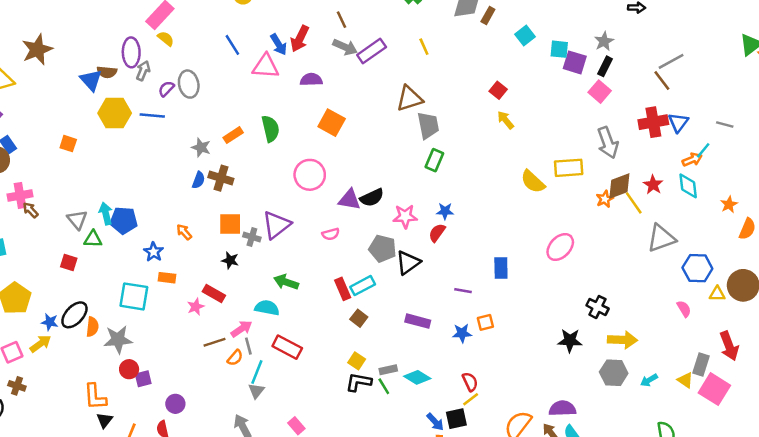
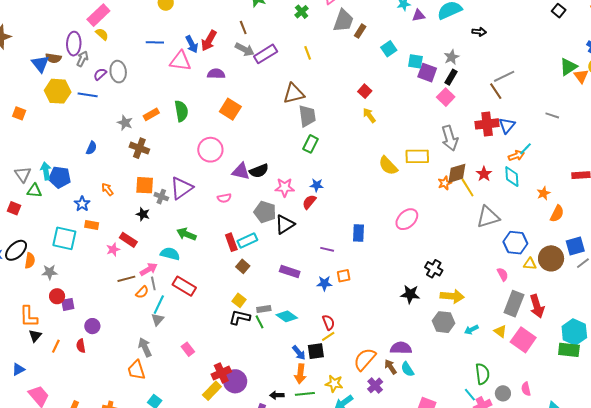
blue line: (232, 45) -> (155, 42), turned -60
gray line: (725, 125) -> (552, 115), moved
blue semicircle: (198, 180) -> (91, 148), moved
gray star: (118, 340) -> (50, 272), size x0.7
gray rectangle: (701, 365) -> (514, 304), moved, size x1.4

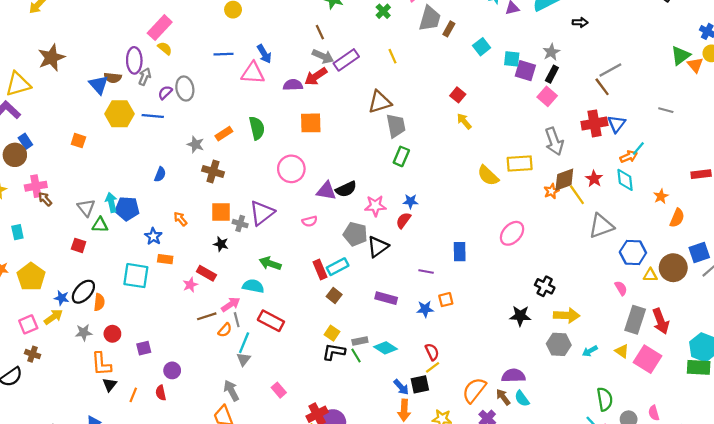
red arrow: (209, 41) -> (316, 76), moved, turned 30
orange square: (230, 109) -> (311, 123), turned -30
gray star: (50, 272) -> (84, 333), moved
red circle: (57, 296) -> (112, 334), moved

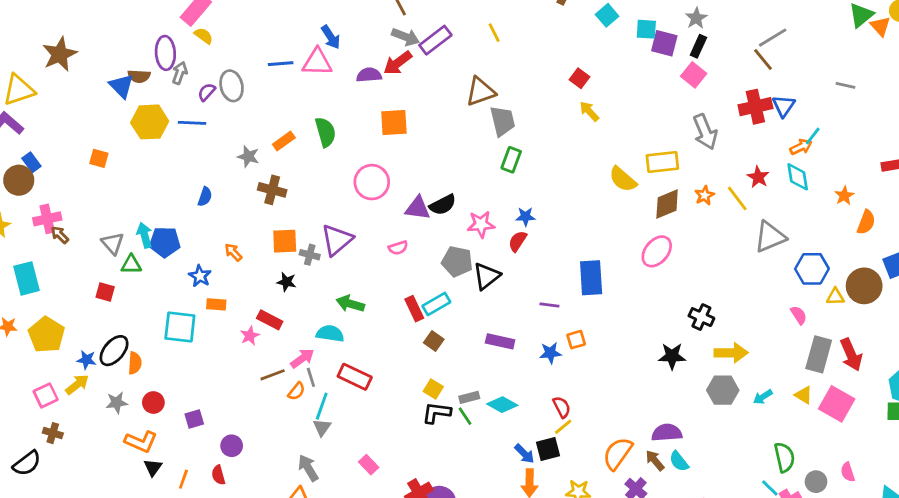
blue line: (223, 54) -> (281, 64), moved
brown diamond: (564, 180) -> (667, 204), moved
cyan rectangle: (17, 232) -> (26, 278), size x1.6
blue rectangle: (460, 252) -> (591, 278), size x1.4
orange L-shape: (101, 364) -> (141, 442), turned -60

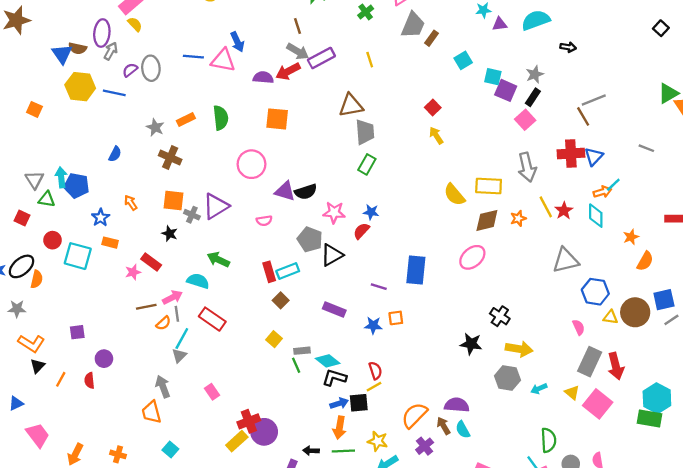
yellow line: (737, 198) -> (546, 207), moved
red circle: (153, 403) -> (53, 240), moved
black L-shape: (437, 413) -> (334, 378), moved
blue arrow: (524, 454) -> (339, 403), turned -72

